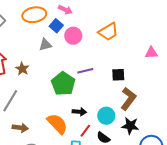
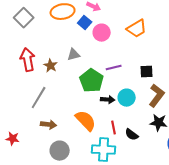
gray triangle: (45, 45) -> (74, 55), moved
black arrow: (79, 112) -> (108, 100), moved
cyan circle: (106, 116) -> (127, 98), moved
red line: (85, 131) -> (114, 128), turned -48

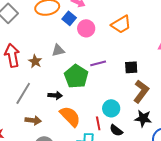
cyan circle: (127, 98) -> (111, 108), moved
black arrow: (108, 100) -> (55, 95), moved

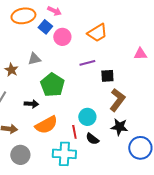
purple line: (98, 63) -> (87, 63), moved
orange semicircle: (70, 116) -> (46, 125), turned 105

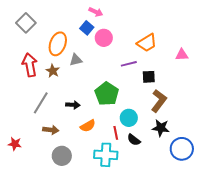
orange ellipse: (23, 16) -> (58, 44), moved, turned -60
orange trapezoid: (97, 33) -> (147, 43), moved
green pentagon: (52, 85) -> (107, 94), moved
orange semicircle: (46, 125) -> (88, 126), size x0.7

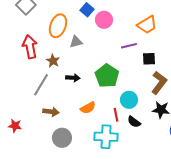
brown star: (53, 71) -> (53, 61), moved
black arrow: (73, 105) -> (73, 78), moved

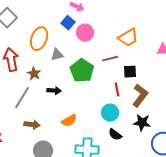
green pentagon: (107, 76) -> (82, 71), moved
red line: (116, 115) -> (117, 90), moved

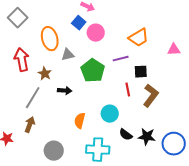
orange ellipse: (39, 39) -> (50, 39), turned -35
cyan circle: (110, 113) -> (110, 114), moved
orange semicircle: (69, 121) -> (80, 121), turned 133
black star: (142, 123) -> (147, 137), moved
brown arrow: (32, 125) -> (30, 125), moved, turned -77

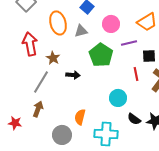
pink circle: (96, 33) -> (111, 24), moved
gray triangle: (68, 55) -> (81, 31), moved
orange semicircle: (80, 121) -> (80, 117), moved

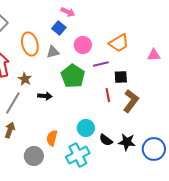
cyan circle: (118, 98) -> (86, 128), moved
cyan cross: (106, 134) -> (78, 155), turned -30

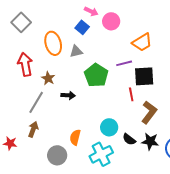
pink circle: (83, 45) -> (111, 21), moved
black square: (121, 77) -> (144, 76), size x1.5
brown L-shape: (131, 101) -> (149, 112), moved

